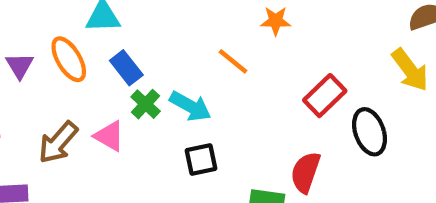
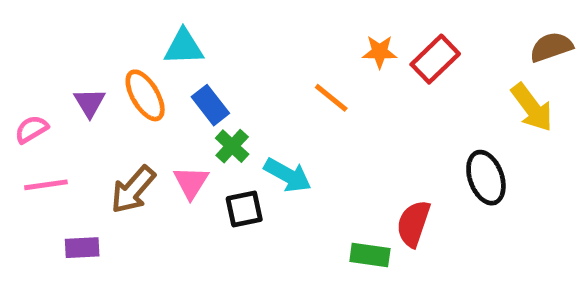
red rectangle: (325, 96) -> (435, 59), moved
cyan arrow: (190, 106) -> (288, 175), moved
pink triangle: (109, 136) -> (191, 182), turned 32
black square: (201, 160) -> (244, 209), moved

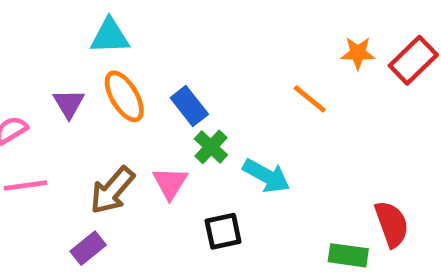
cyan triangle: (184, 47) -> (110, 36), moved
black square: (244, 209) -> (223, 231), moved
red semicircle: (413, 224) -> (392, 224), turned 141
purple rectangle: (82, 248) -> (88, 248), moved, turned -36

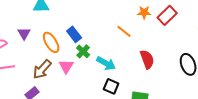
orange ellipse: (124, 96) -> (51, 42), moved
red semicircle: (392, 224) -> (147, 59), moved
black square: (223, 231) -> (111, 86), moved, turned 35

